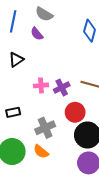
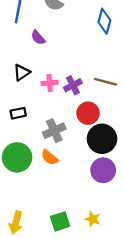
purple semicircle: (37, 34) -> (38, 38), moved
black triangle: (16, 60) -> (22, 72), moved

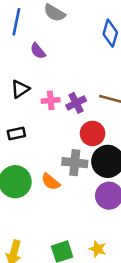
gray cross: (54, 131) -> (75, 163), moved, turned 30

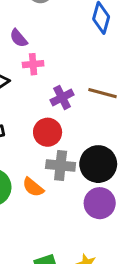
pink cross: (51, 100) -> (33, 64), moved
red circle: (93, 133) -> (48, 132), moved

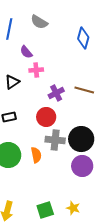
orange semicircle: (33, 187) -> (36, 155), turned -140

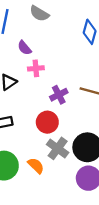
gray cross: (55, 140) -> (58, 148), turned 30
orange semicircle: (36, 155) -> (36, 166), turned -35

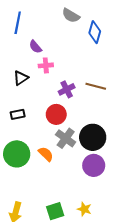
gray semicircle: (39, 14) -> (71, 15), moved

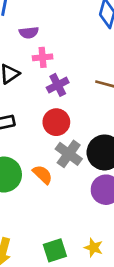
purple semicircle: (35, 47) -> (29, 33), turned -56
purple cross: (67, 89) -> (58, 85), moved

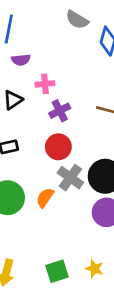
purple semicircle: (29, 33) -> (21, 60), moved
orange semicircle: (43, 175) -> (45, 198), turned -100

